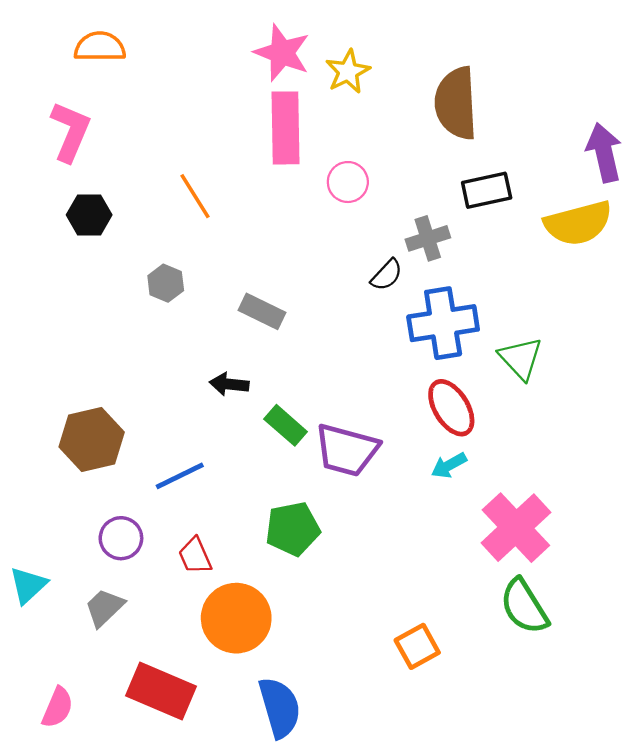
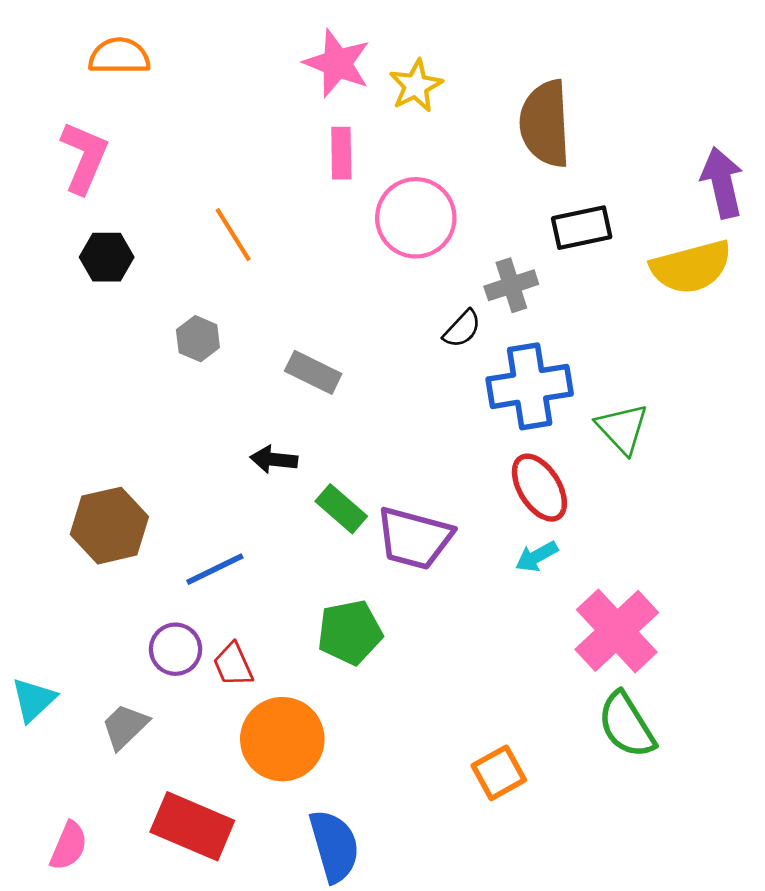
pink rectangle: (286, 128) -> (341, 153), size x0.6
pink circle: (348, 182) -> (416, 218), size x1.6
purple circle: (121, 538) -> (175, 649), moved

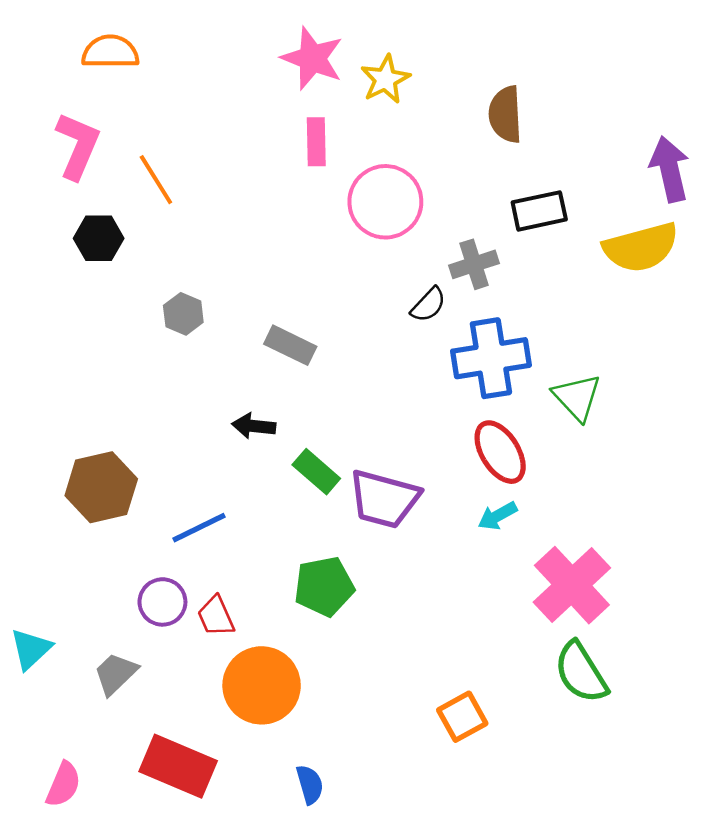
brown semicircle: (545, 124) -> (505, 114), size x0.7
orange line: (233, 235) -> (156, 180), moved
blue semicircle: (334, 846) -> (310, 784), size x0.6

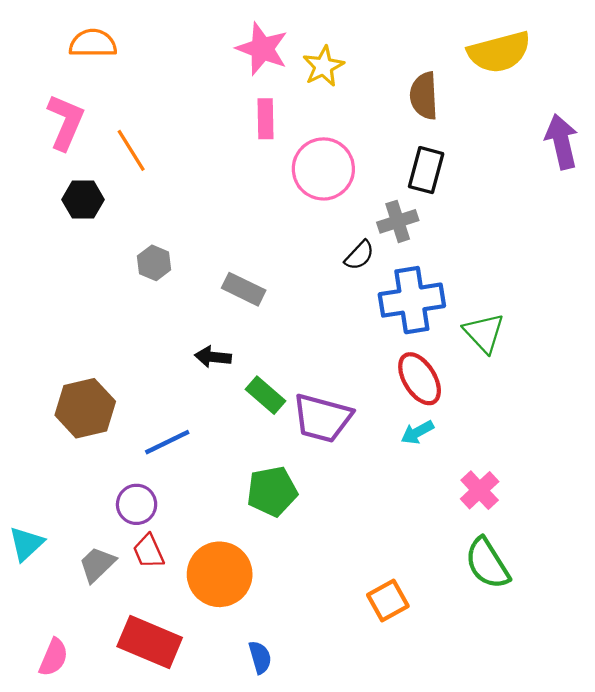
black rectangle: (539, 211) -> (426, 170), moved, turned -63
yellow semicircle: (641, 247) -> (499, 52), moved
pink cross: (572, 585) -> (480, 490), size x0.6
red trapezoid: (216, 616) -> (149, 551), moved

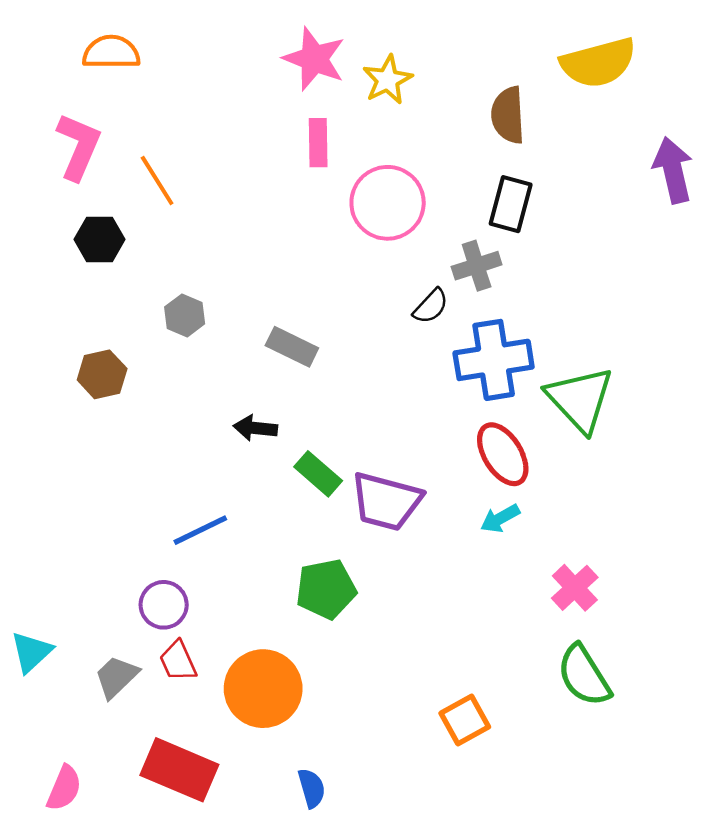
green triangle: (484, 333) -> (580, 399), size x1.4
brown hexagon: (85, 408) -> (102, 374), moved, size x0.7

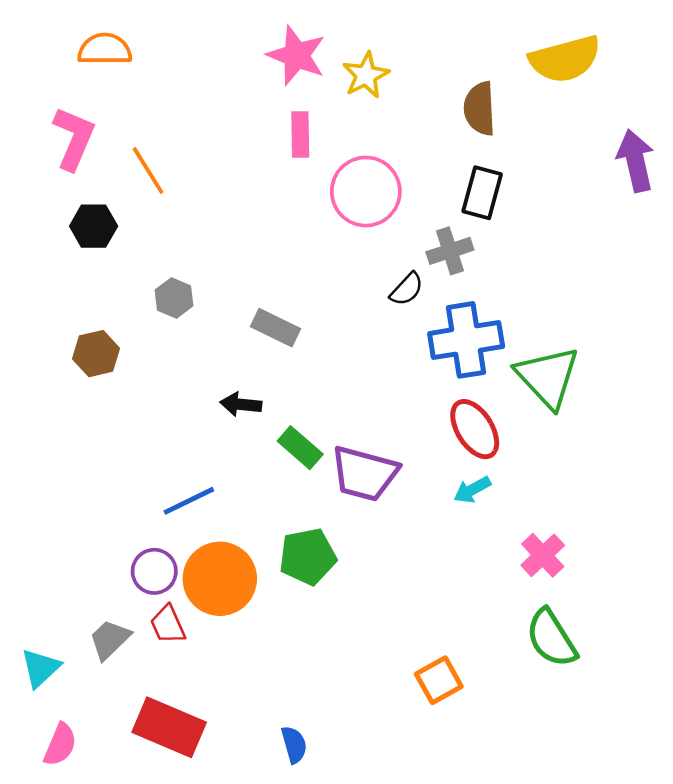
cyan triangle: (31, 652) -> (40, 668), moved
orange circle: (263, 689) -> (220, 579), moved

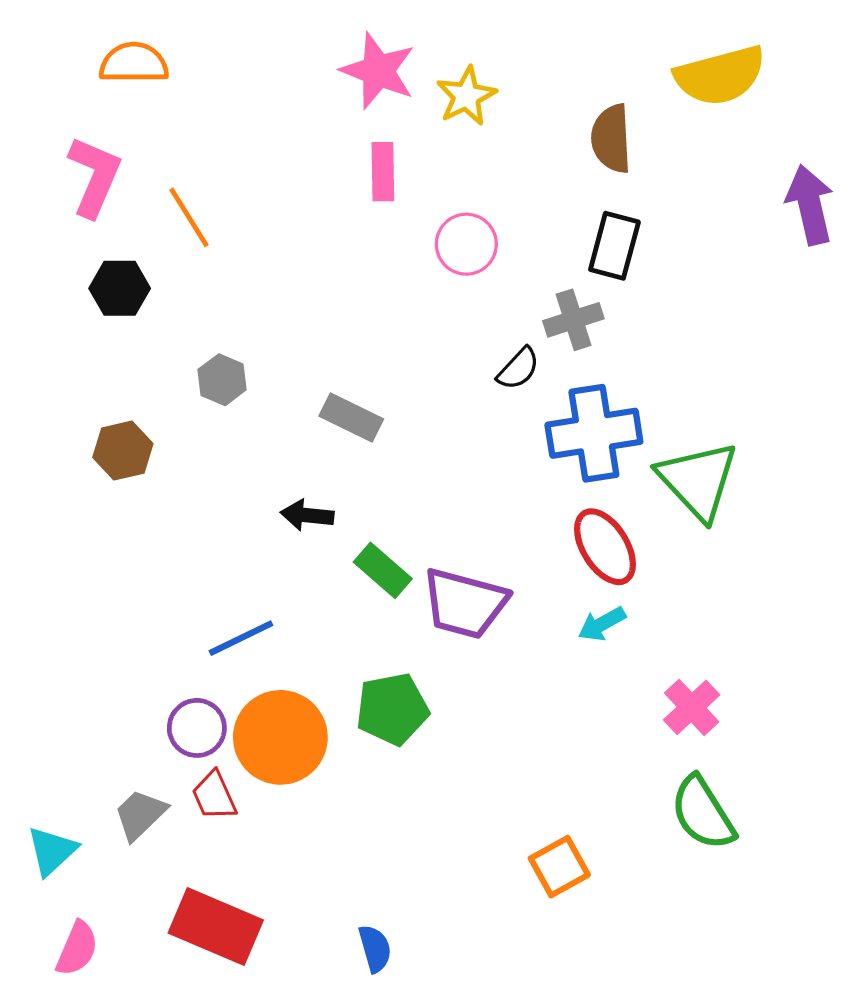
pink circle: (366, 192) -> (466, 244), size x0.7

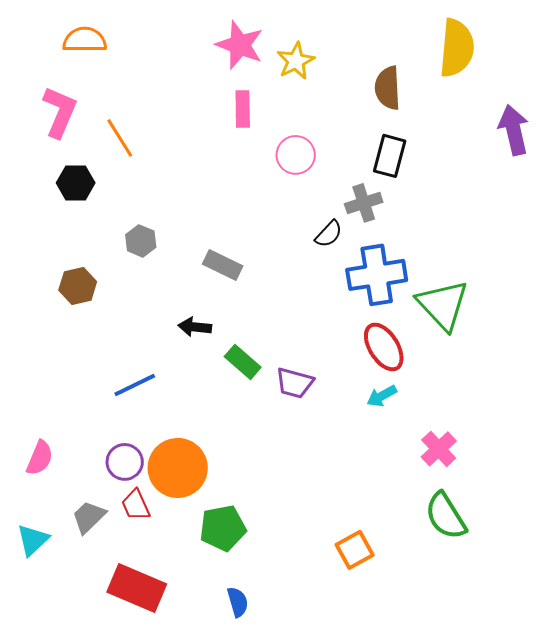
yellow semicircle: (720, 76) -> (457, 48), turned -70
purple trapezoid: (465, 603) -> (295, 383), size x0.7
blue line: (241, 638) -> (135, 385), moved
green pentagon: (392, 709) -> (223, 528), moved
pink semicircle: (77, 949) -> (40, 458), moved

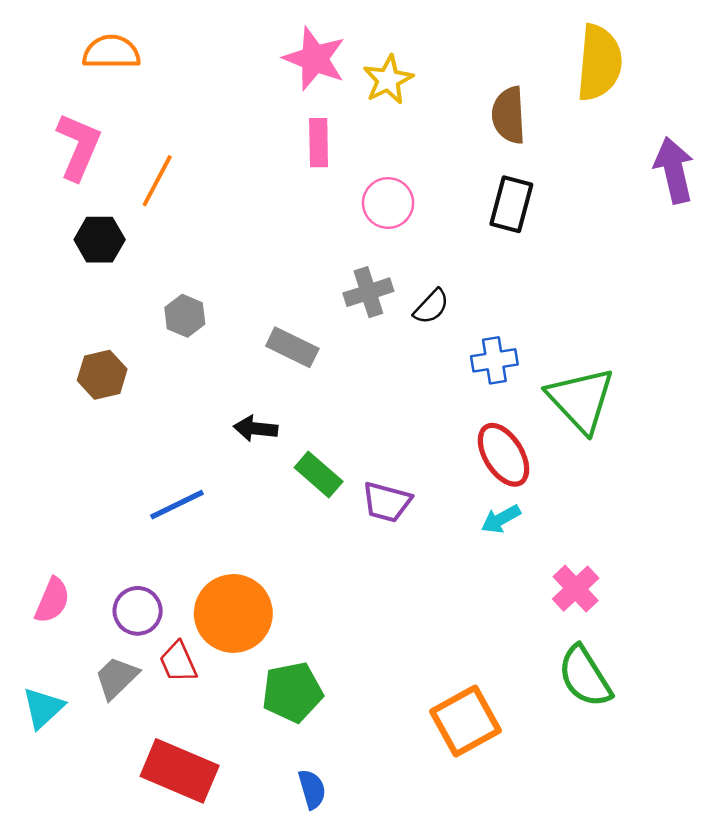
orange line: (120, 138) -> (157, 181), turned 60
gray cross: (364, 203) -> (368, 292), moved
blue cross: (377, 275) -> (494, 360), size x0.6
purple circle: (125, 462) -> (138, 611), moved
orange square: (355, 550) -> (465, 721), size x1.4

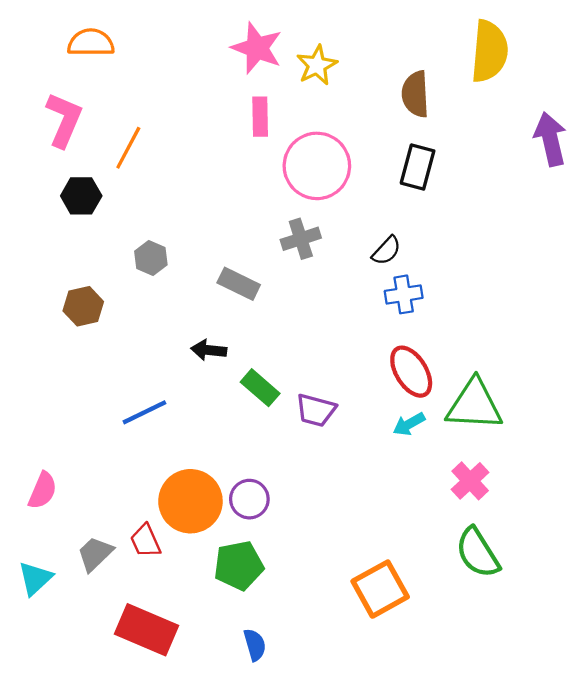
pink circle: (388, 203) -> (317, 166), size x1.6
black semicircle: (431, 307) -> (387, 251), moved
green triangle: (581, 400) -> (474, 405), moved, turned -44
purple circle: (138, 611) -> (249, 499), moved

